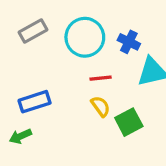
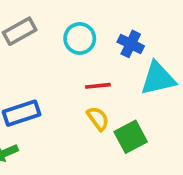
cyan circle: (85, 37) -> (80, 38), size x0.7

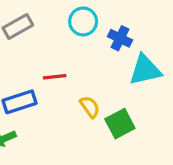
cyan circle: (80, 38) -> (83, 21), moved
red line: (98, 86) -> (55, 77), moved

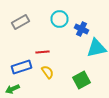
yellow semicircle: (90, 107) -> (48, 72), moved

